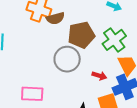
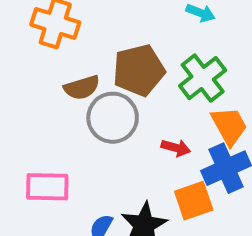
brown semicircle: (55, 18) -> (82, 88), moved

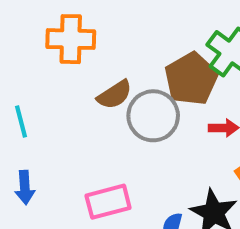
brown pentagon: (139, 70) -> (191, 79), moved

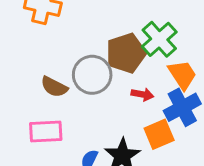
brown semicircle: (115, 95) -> (54, 87), moved, turned 48

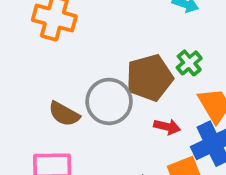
green cross: (159, 39) -> (189, 63), size x0.6

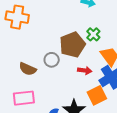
gray circle: (109, 101) -> (52, 60), size x0.6

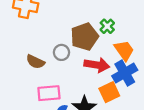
red arrow: (85, 71) -> (97, 65), size x1.6
pink rectangle: (24, 98) -> (49, 93), moved

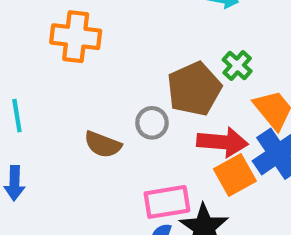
orange square: (109, 92) -> (235, 175), moved
pink rectangle: (49, 93) -> (167, 202), moved

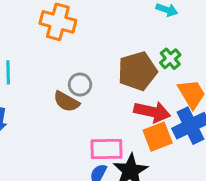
gray circle: (152, 123) -> (80, 85), moved

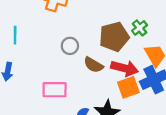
brown semicircle: (66, 102) -> (93, 65), moved
pink rectangle: (106, 149) -> (55, 90), moved

